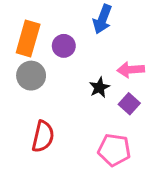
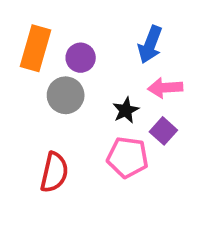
blue arrow: (102, 19) -> (150, 45), moved
gray circle: (31, 76) -> (66, 95), moved
pink pentagon: (114, 150) -> (128, 157), moved

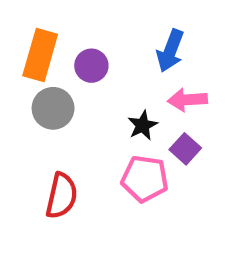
gray circle: (66, 95) -> (53, 108), moved

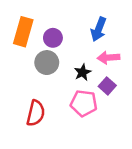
gray circle: (53, 108) -> (47, 63), moved

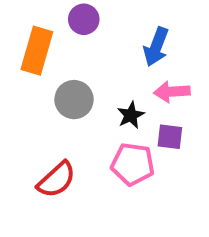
purple circle: (53, 38) -> (84, 19), moved
purple square: (107, 86) -> (170, 137), turned -35
red semicircle: (36, 113) -> (56, 180), turned 35

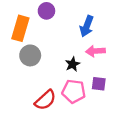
gray circle: (74, 100) -> (30, 55), moved
purple square: (170, 137) -> (99, 84), moved
red semicircle: (56, 180) -> (45, 100), moved

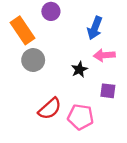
orange rectangle: (20, 28) -> (23, 30), turned -50
pink pentagon: (74, 91) -> (81, 117), moved

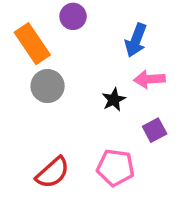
purple square: (108, 91) -> (155, 130), turned -35
red semicircle: (50, 109) -> (53, 173), moved

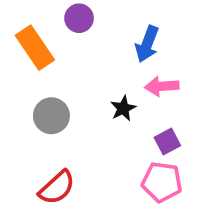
gray circle: (48, 86) -> (51, 116), moved
pink pentagon: (115, 168) -> (162, 182), moved

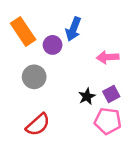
purple circle: (79, 18) -> (53, 45), moved
blue arrow: (147, 44) -> (73, 29), moved
black star: (123, 108) -> (87, 96), moved

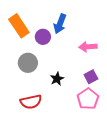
black star: (87, 96) -> (57, 79), moved
pink pentagon: (108, 121) -> (88, 99), turned 30
red semicircle: (38, 125) -> (31, 102), turned 30

